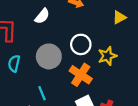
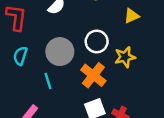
yellow triangle: (119, 17) -> (132, 16), moved
cyan line: (42, 93) -> (48, 81), moved

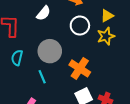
white circle: (97, 41) -> (80, 26), moved
yellow star: (125, 57) -> (106, 36), moved

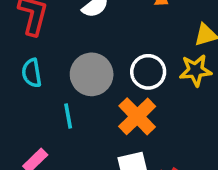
white circle: (80, 26) -> (148, 72), moved
cyan semicircle: (17, 58) -> (32, 73), turned -35

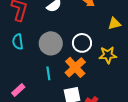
yellow star: (196, 70) -> (108, 55), moved
cyan line: (68, 116) -> (48, 73), moved

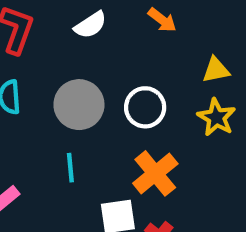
yellow star: (108, 55) -> (216, 117), moved, turned 30
orange cross: (75, 67) -> (155, 173), moved

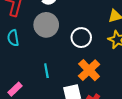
gray circle: (79, 105) -> (46, 25), moved

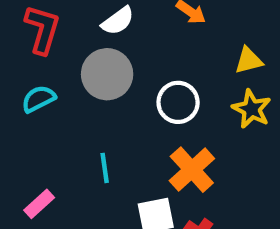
cyan semicircle: (13, 38) -> (39, 99), turned 70

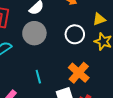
white circle: (178, 102) -> (75, 34), moved

